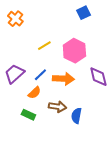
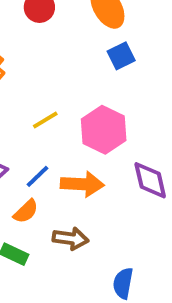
blue semicircle: (76, 116) -> (123, 283), moved

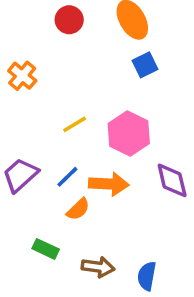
orange semicircle: (26, 211) -> (78, 209), moved
brown arrow: (71, 239) -> (98, 267), moved

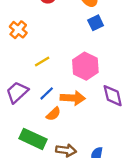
yellow line: (75, 124) -> (42, 62), moved
green rectangle: (46, 249) -> (33, 139), size x1.6

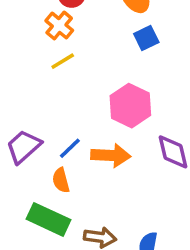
orange cross: (18, 30) -> (59, 26), moved
yellow line: (42, 62) -> (63, 61), moved
orange semicircle: (53, 114) -> (61, 180), moved, turned 119

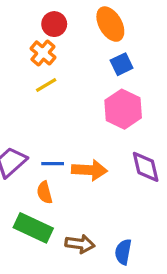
pink hexagon: (130, 106) -> (123, 109), moved
blue line: (70, 148) -> (53, 164), turned 45

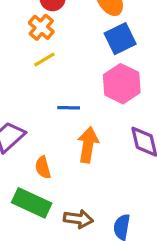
blue square: (122, 64) -> (120, 39), size x1.4
blue line: (53, 164) -> (69, 108), moved
orange arrow: (90, 170) -> (88, 145), turned -84

